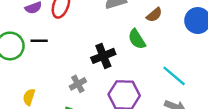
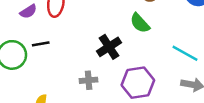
gray cross: (78, 84) -> (89, 80), turned 35

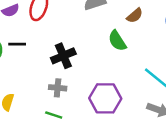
black cross: (109, 47) -> (63, 56), moved

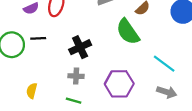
green semicircle: (117, 41) -> (128, 32), size x1.4

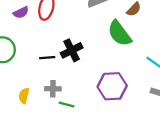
black line: (38, 38) -> (47, 58), moved
gray cross: (76, 76) -> (53, 89), moved

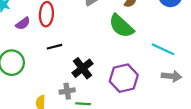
black cross: (72, 50) -> (82, 68), moved
black line: (47, 58) -> (54, 47), moved

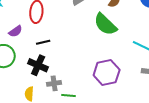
purple semicircle: (23, 23) -> (15, 31), moved
black cross: (82, 68) -> (38, 65), moved, turned -30

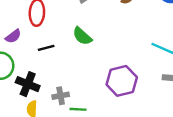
green semicircle: (105, 24) -> (82, 36), moved, size x0.7
black cross: (38, 65) -> (28, 84), moved

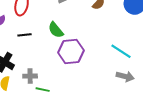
purple hexagon: (122, 81) -> (71, 51), moved

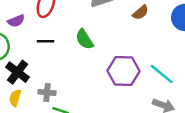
purple hexagon: (71, 51) -> (124, 71), moved

